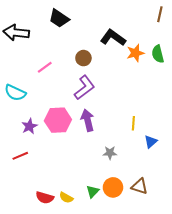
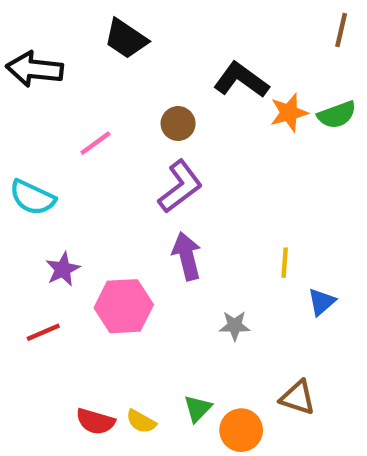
green semicircle: (158, 54) -> (337, 115), turned -96
pink hexagon: (58, 120) -> (124, 306), moved
orange circle: (113, 187) -> (241, 430), moved

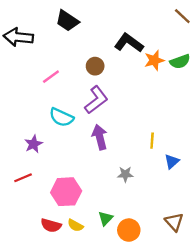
brown line: (341, 30) -> (182, 16), turned -60
cyan semicircle: (32, 197) -> (61, 117), moved
pink hexagon: (124, 306) -> (66, 192), moved
brown triangle: (298, 398) -> (174, 222), moved, turned 30

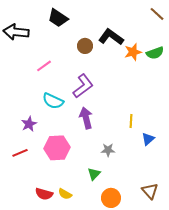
brown circle: (95, 66) -> (85, 46), moved
pink hexagon: (66, 192) -> (57, 148), moved
green triangle: (106, 218) -> (94, 174), moved

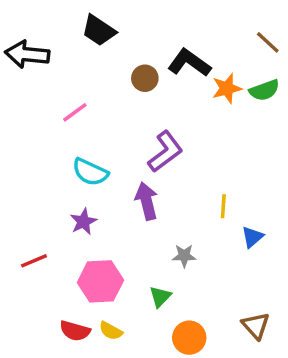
brown line: (157, 14) -> (268, 42), moved
purple L-shape: (83, 86) -> (165, 152), moved
purple star: (29, 124) -> (83, 222), moved
pink hexagon: (57, 148) -> (100, 281), moved

